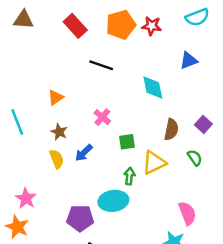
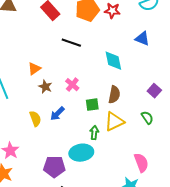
blue triangle: (189, 60) -> (142, 39), turned 42
brown semicircle: (171, 129) -> (114, 95), moved
brown star: (59, 132) -> (45, 87), moved

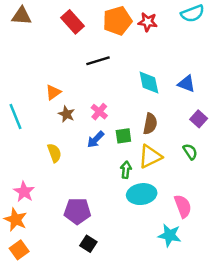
blue triangle: (142, 39) -> (186, 84), moved
black line: (71, 43) -> (98, 61), turned -36
blue arrow: (57, 114) -> (96, 140), moved
cyan ellipse: (81, 153) -> (142, 194), moved

